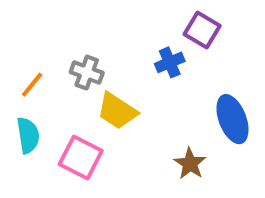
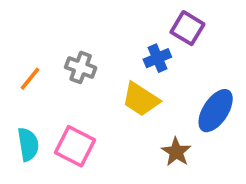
yellow trapezoid: (117, 111) -> (141, 99), moved
blue ellipse: (232, 119) -> (216, 111), turned 54
cyan semicircle: (28, 135) -> (28, 144), moved

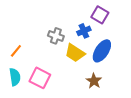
gray cross: (81, 67) -> (56, 36), moved
orange line: (30, 79) -> (16, 51), moved
blue ellipse: (216, 111) -> (102, 51), moved

